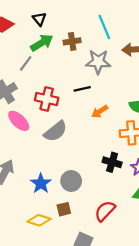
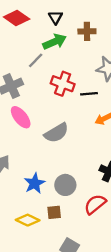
brown cross: (72, 41) -> (87, 31), moved
red cross: (47, 99) -> (63, 84), moved
red semicircle: (105, 211) -> (95, 204), moved

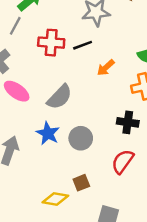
blue star: (35, 183) -> (48, 133), moved
gray circle: (65, 185) -> (81, 138), moved

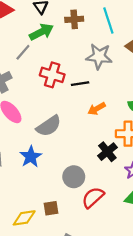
black cross: (128, 122) -> (107, 152), moved, turned 30
gray circle: (81, 138) -> (74, 177), moved
yellow diamond: (55, 199) -> (24, 218), turned -30

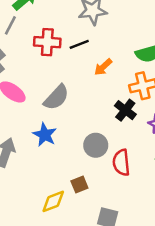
red semicircle: (93, 197) -> (121, 163), turned -40

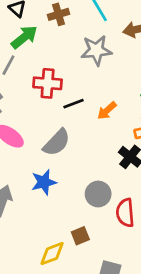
black line: (79, 44) -> (74, 104), moved
blue star: (45, 135) -> (44, 182), turned 30

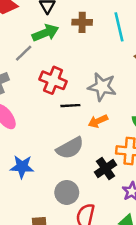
gray star: (96, 50) -> (102, 87), moved
gray semicircle: (57, 143) -> (70, 148), moved

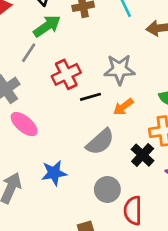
red cross: (53, 80) -> (66, 74), turned -35

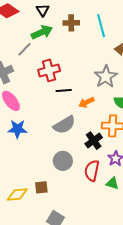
gray star: (119, 70) -> (106, 77), moved, turned 30
blue star: (54, 173) -> (17, 129), moved
red semicircle: (133, 211) -> (92, 171), moved

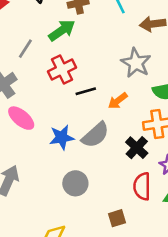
green arrow: (42, 32) -> (62, 30), moved
blue star: (17, 129) -> (62, 137), moved
gray circle: (63, 161) -> (75, 183), moved
brown square: (41, 187) -> (117, 218), moved

